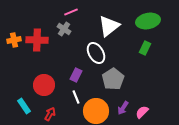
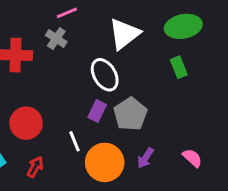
green rectangle: (145, 48) -> (179, 67), turned -48
purple rectangle: (76, 75) -> (97, 111), moved
pink semicircle: (142, 112) -> (192, 158), moved, turned 88

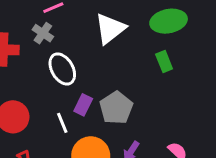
white ellipse: (105, 75) -> (62, 69), moved
white line: (74, 141) -> (62, 123), moved

